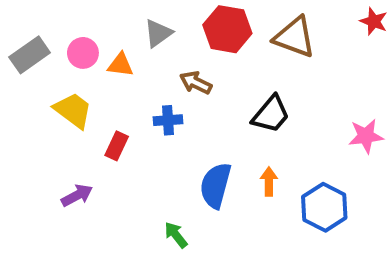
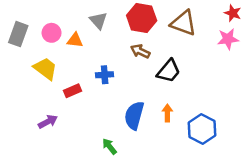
gray triangle: (158, 33) -> (98, 20), turned -36
gray rectangle: (30, 55) -> (18, 34), turned -35
brown arrow: (196, 83) -> (140, 51), moved
pink star: (366, 136) -> (228, 39), moved
red rectangle: (117, 146) -> (72, 91), turned 42

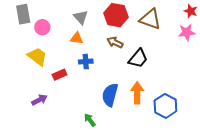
gray rectangle: (18, 34) -> (23, 14), moved, turned -30
orange triangle: (75, 40) -> (77, 38), moved
orange arrow: (167, 113) -> (137, 93), size x1.5

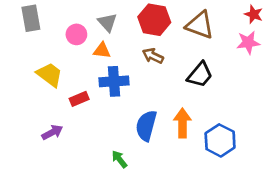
pink circle: (42, 27) -> (76, 34), moved
black trapezoid: (138, 59) -> (200, 75), moved
blue cross: (86, 62) -> (114, 81), size x1.5

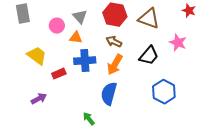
pink star: (248, 42) -> (178, 43), moved, turned 30
orange arrow: (182, 123) -> (115, 65), moved, turned -150
blue hexagon: (220, 140) -> (164, 92), moved

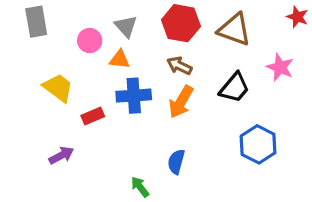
blue semicircle: (109, 94) -> (176, 162), moved, size x0.7

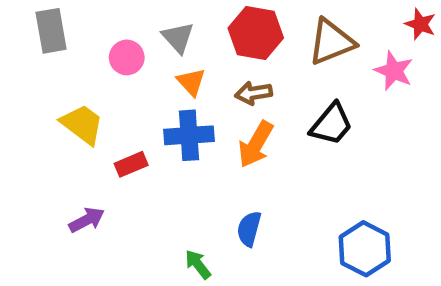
brown triangle: (234, 29) -> (331, 42), turned -42
orange triangle: (120, 59) -> (191, 82), moved, turned 40
brown arrow: (179, 66) -> (254, 93), turned -35
pink star: (280, 67) -> (394, 71), moved
blue hexagon: (258, 144) -> (365, 249), moved

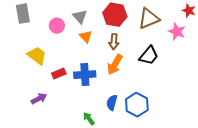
brown arrow: (254, 93) -> (114, 42), turned -77
blue cross: (189, 135) -> (85, 75), moved
blue hexagon: (365, 249) -> (137, 105), moved

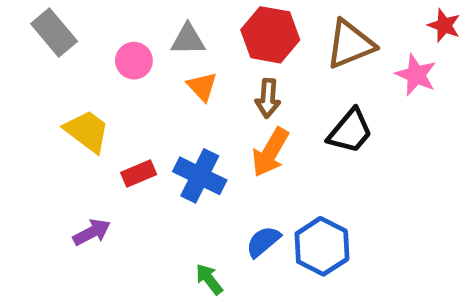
gray rectangle: (23, 14) -> (54, 32), turned -30
gray triangle: (80, 17) -> (188, 40), turned -49
blue cross: (85, 75) -> (200, 176), turned 30
blue semicircle: (112, 103) -> (263, 242), turned 35

